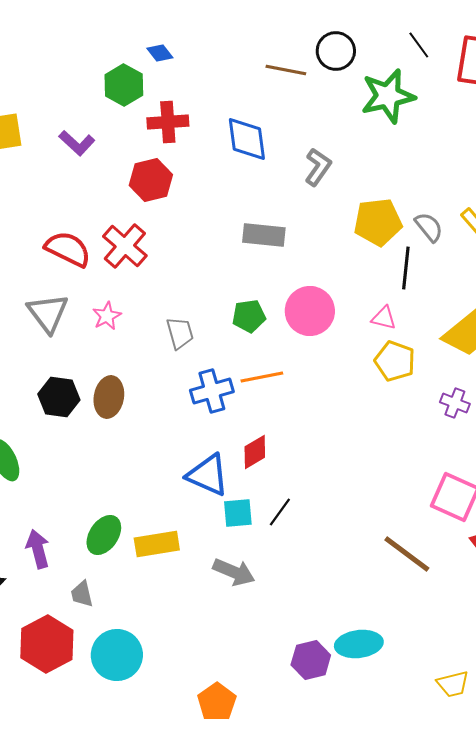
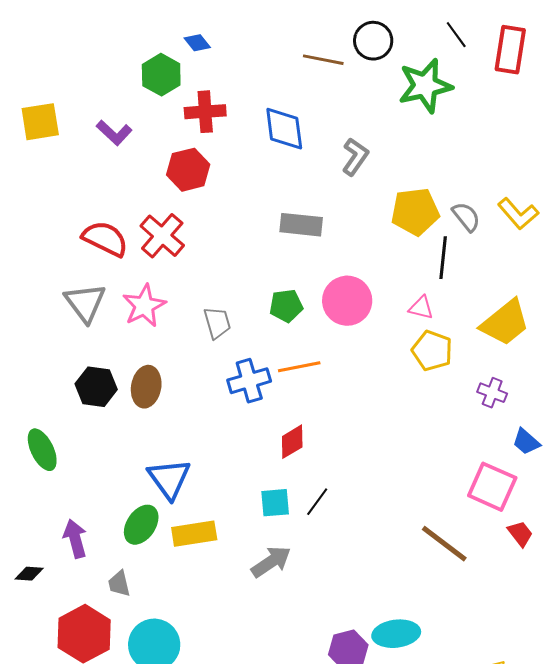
pink star: (107, 316) -> (144, 306), size x1.5
blue triangle: (208, 475) -> (169, 479), moved, turned 30
gray arrow: (234, 572) -> (271, 562), turned -57

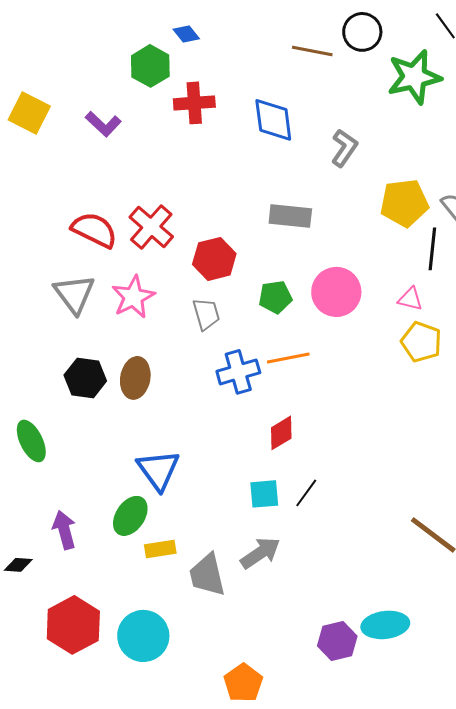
yellow square: (40, 122) -> (29, 113), turned 36
red hexagon: (188, 170) -> (214, 259), moved
yellow rectangle: (194, 534) -> (160, 549), moved, size x0.7
gray trapezoid: (119, 584) -> (207, 575), moved, size x1.6

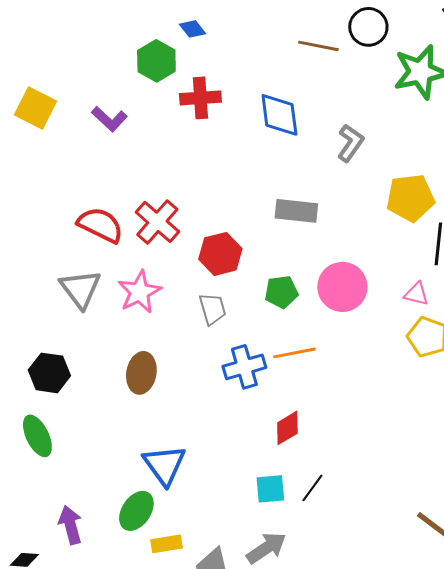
black hexagon: (85, 378) -> (49, 373), moved

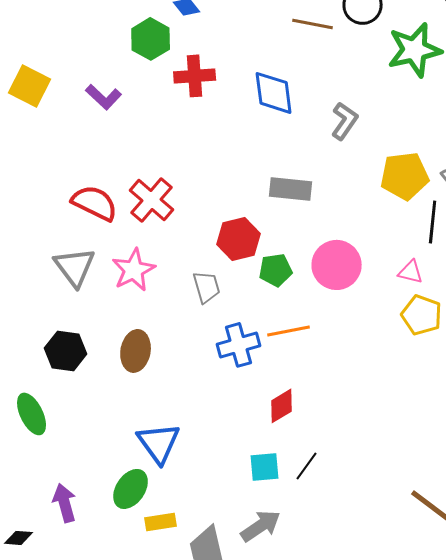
red hexagon: (220, 254) -> (239, 239), moved
black hexagon: (49, 373) -> (66, 351), moved

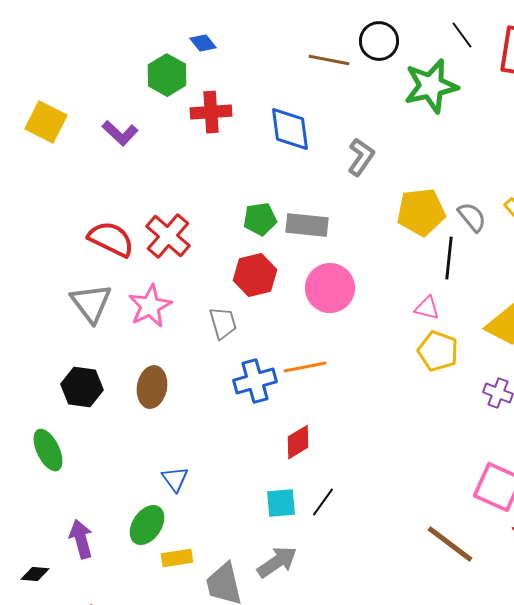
pink circle: (337, 265) -> (330, 288), moved
green pentagon: (276, 270) -> (260, 219), moved
blue triangle: (159, 443) -> (175, 479), size x0.6

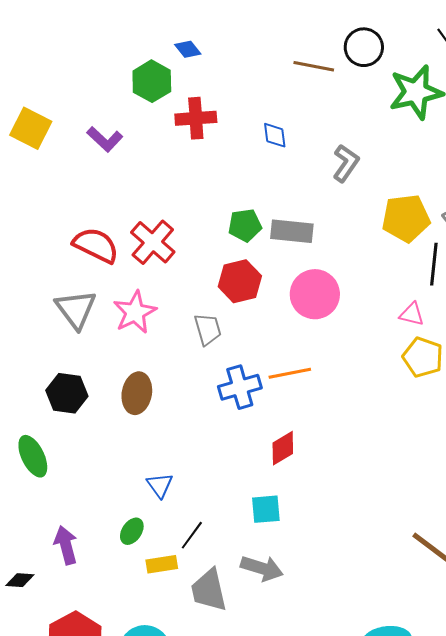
blue diamond: (290, 129) -> (275, 135), size x0.6
black line: (323, 502) -> (192, 535), moved
green ellipse: (147, 525) -> (132, 531), size x0.7
gray arrow: (277, 562) -> (262, 568), turned 51

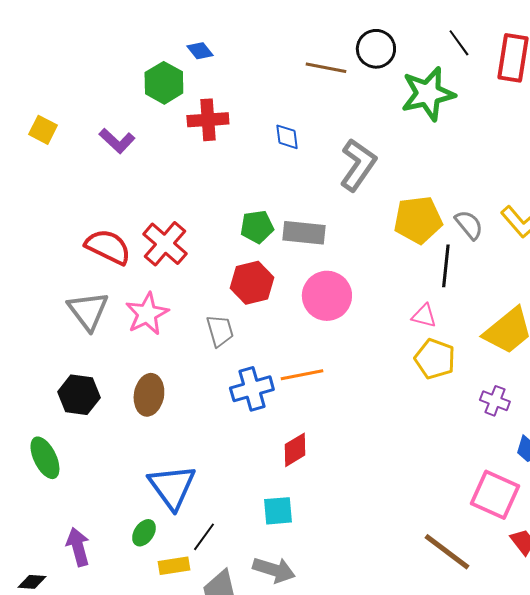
yellow square: (31, 128) -> (43, 130), size x0.7
gray L-shape: (346, 163) -> (358, 165), size x1.4
blue triangle: (160, 485) -> (172, 487), size x1.8

